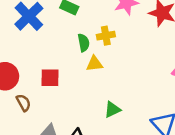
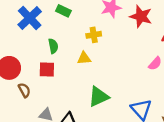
green semicircle: (84, 43) -> (53, 46), moved
green triangle: (112, 110) -> (99, 97), size x1.5

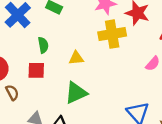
yellow cross: (94, 35) -> (112, 34), moved, size x1.6
green triangle: (99, 97) -> (76, 93), moved

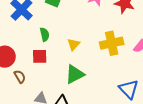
yellow cross: (112, 34) -> (112, 43), moved
yellow triangle: (76, 58) -> (74, 44), turned -40

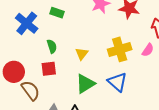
brown semicircle: (20, 77) -> (31, 90), size x1.5
blue triangle: (129, 89) -> (117, 82), moved

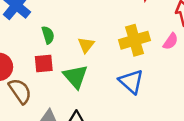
green triangle: (85, 84) -> (75, 77), moved, turned -40

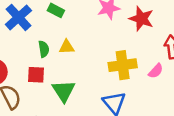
yellow triangle: (86, 45) -> (67, 47), moved, turned 42

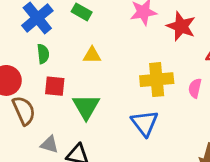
green semicircle: (44, 49) -> (43, 54), moved
pink semicircle: (156, 71) -> (195, 88), turned 147

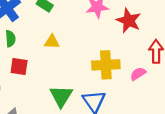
pink semicircle: (195, 88) -> (138, 74), turned 42
green triangle: (86, 107) -> (61, 96), moved

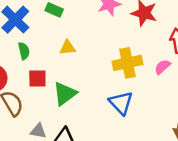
green triangle: (61, 96) -> (65, 94), moved, turned 30

